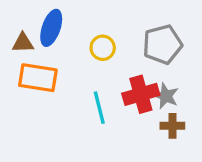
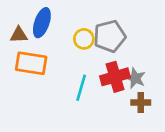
gray pentagon: (162, 44) -> (110, 36), moved
cyan line: (99, 108) -> (81, 88), turned 30

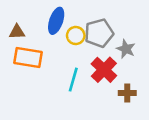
blue ellipse: (42, 23) -> (56, 21), moved
red cross: (115, 77) -> (104, 70), turned -30
gray star: (135, 78) -> (126, 49), moved

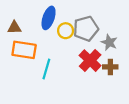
cyan line: (73, 80) -> (46, 69), moved
brown cross: (127, 93) -> (110, 67), moved

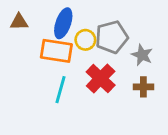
brown triangle: (14, 28) -> (19, 22), moved
orange rectangle: (24, 50) -> (56, 51), moved
red cross: (90, 61) -> (101, 79), moved

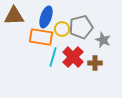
brown triangle: (19, 22) -> (14, 16), size x1.5
brown cross: (143, 87) -> (95, 63), moved
cyan line: (60, 90) -> (53, 57), moved

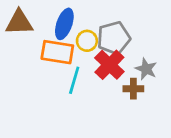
gray star: (103, 40) -> (146, 69), moved
red cross: (73, 57) -> (109, 65), moved

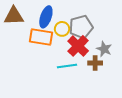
cyan line: (74, 80) -> (67, 66), moved, turned 66

